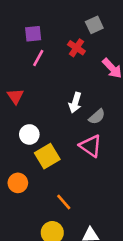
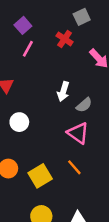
purple square: (33, 34) -> (23, 25), turned -35
yellow square: (47, 156) -> (40, 176), moved
orange line: (64, 202) -> (74, 167), moved

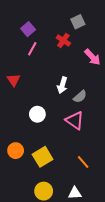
white circle: (19, 122) -> (37, 114), moved
orange line: (74, 167) -> (83, 162), moved

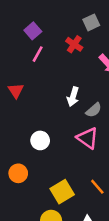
white circle: (37, 114) -> (40, 140), moved
yellow square: (43, 157) -> (62, 192), moved

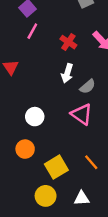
red cross: (74, 44) -> (68, 42), moved
orange circle: (18, 173) -> (25, 149), moved

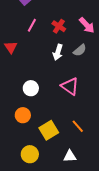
pink line: (32, 31) -> (32, 25), moved
gray semicircle: (88, 87) -> (80, 50), moved
yellow circle: (46, 196) -> (30, 154), moved

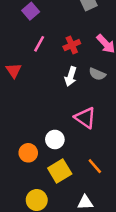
red cross: (59, 26) -> (72, 45), turned 32
gray semicircle: (80, 50) -> (97, 74), turned 64
white circle: (31, 88) -> (55, 139), moved

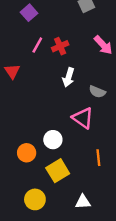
red cross: (72, 45) -> (60, 46), moved
gray semicircle: (97, 74) -> (97, 92), moved
orange line: (95, 166) -> (98, 158), moved, turned 35

